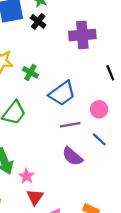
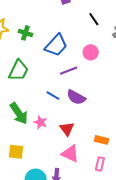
blue line: (99, 139) -> (53, 96), moved
red triangle: (35, 197) -> (67, 129), moved

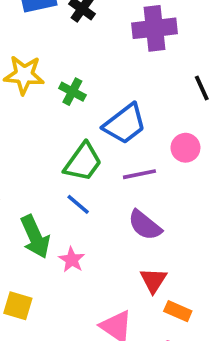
green trapezoid: (19, 70) -> (83, 162), moved
blue line: (53, 96) -> (78, 204), moved
red triangle: (67, 129) -> (153, 280), moved

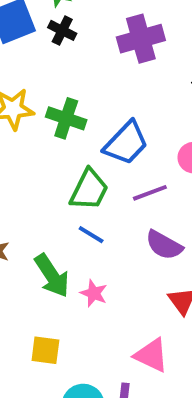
green cross: (72, 92) -> (66, 118), size x1.4

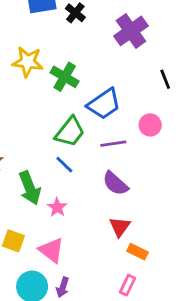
purple cross: (141, 39) -> (131, 31), turned -32
pink triangle: (151, 355) -> (51, 250), moved

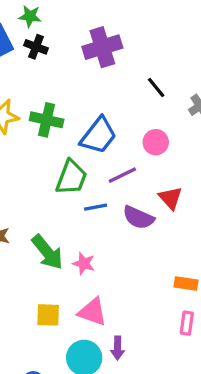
purple cross: (131, 31) -> (102, 47), turned 36
blue line: (64, 165) -> (96, 207), moved, turned -36
red triangle: (120, 227) -> (170, 198), moved

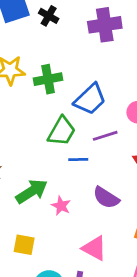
green cross: (47, 120) -> (48, 79), turned -32
purple semicircle: (138, 217) -> (106, 198), moved
green arrow: (47, 252) -> (32, 191), turned -92
pink triangle: (92, 312) -> (94, 248), moved

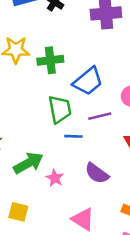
green trapezoid: (62, 131) -> (60, 109), turned -44

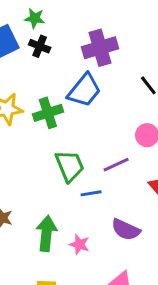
blue trapezoid: (88, 81) -> (84, 90), moved
green arrow: (28, 163) -> (46, 233), turned -44

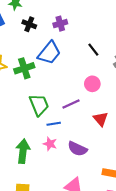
black cross: (40, 46) -> (29, 24), moved
purple cross: (100, 48) -> (60, 24), size x0.6
pink star: (79, 244) -> (50, 144), moved

